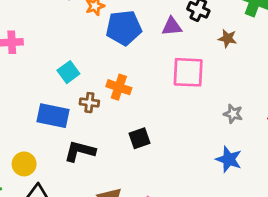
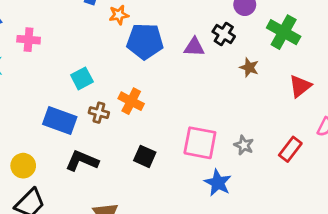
pink square: (188, 72) -> (200, 143), moved
black square: (140, 138) -> (145, 156), turned 35
blue star: (229, 159) -> (218, 183), moved

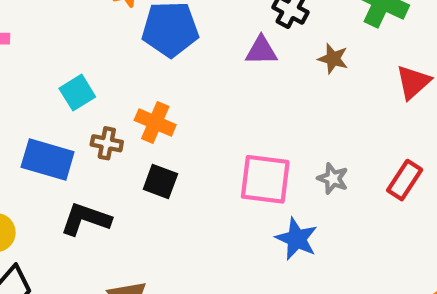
purple triangle: (194, 47) -> (261, 51), moved
black square: (145, 156) -> (160, 181), moved

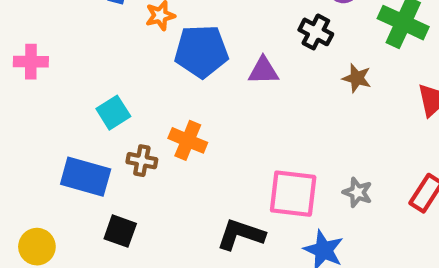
purple triangle: (261, 51) -> (263, 71), moved
black square: (160, 181) -> (120, 231), moved
black L-shape: (86, 219) -> (241, 235), moved

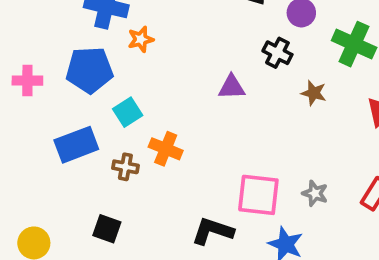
blue pentagon: (201, 51) -> (89, 70), moved
cyan square: (113, 113) -> (128, 112), moved
blue rectangle: (86, 177) -> (76, 145), moved, turned -36

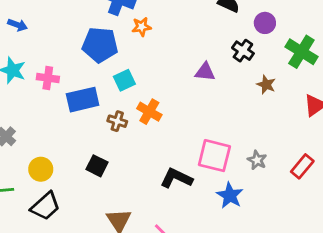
pink cross: (27, 81) -> (48, 78), moved

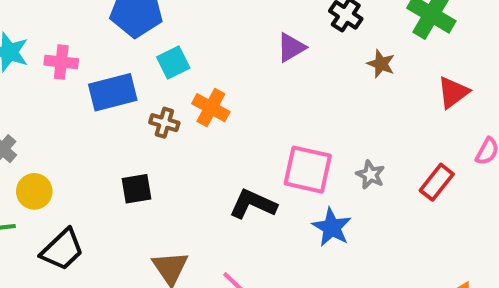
purple triangle: (205, 72) -> (291, 47), turned -35
black square: (97, 166) -> (136, 189), turned -35
yellow circle: (41, 169) -> (34, 191), moved

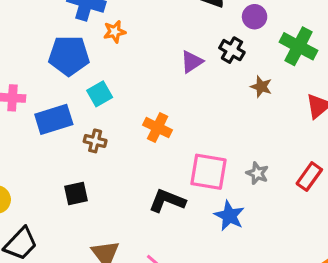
purple triangle: (291, 47) -> (192, 62), moved
orange cross: (211, 108) -> (158, 128), moved

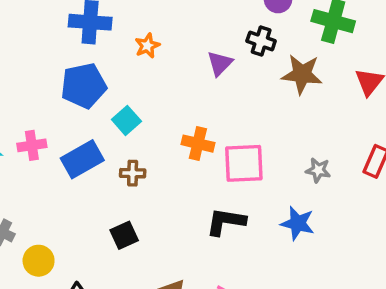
orange star: (115, 32) -> (147, 46), moved
brown star: (261, 87) -> (302, 74), size x1.6
pink square: (208, 172) -> (244, 163), moved

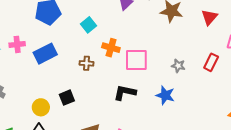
cyan square: (126, 120) -> (88, 25), moved
brown cross: (133, 173) -> (86, 63), moved
yellow circle: (39, 261) -> (41, 107), moved

